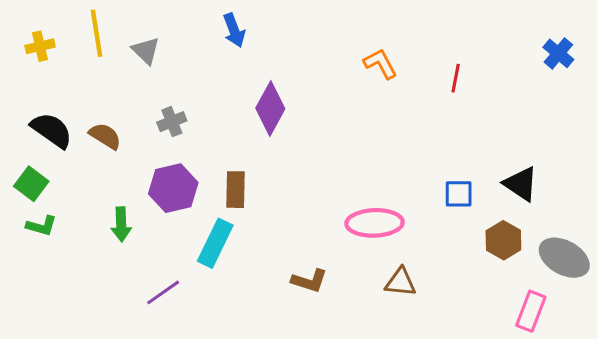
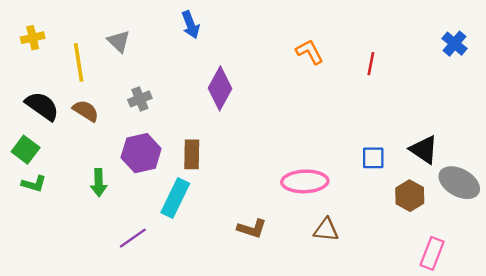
yellow line: (96, 33) -> (79, 62), moved
gray ellipse: (564, 258) -> (459, 183), moved

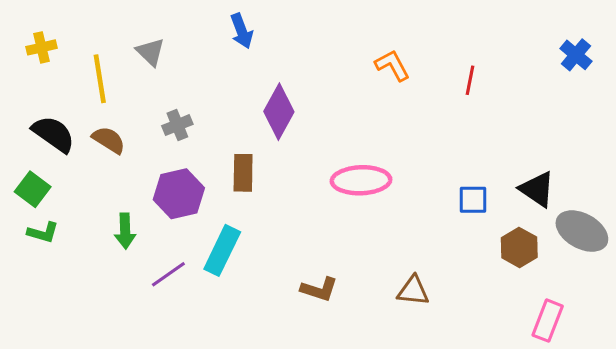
brown rectangle: (192, 154) -> (243, 173), moved
pink ellipse: (305, 181) -> (361, 180), moved
purple line: (133, 238) -> (168, 274), moved

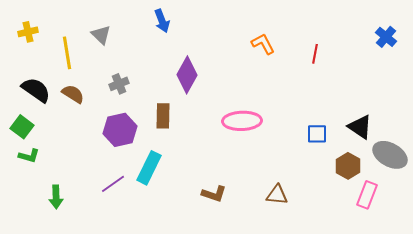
green arrow: (125, 231) -> (56, 197), moved
pink rectangle: (548, 321) -> (367, 195), moved

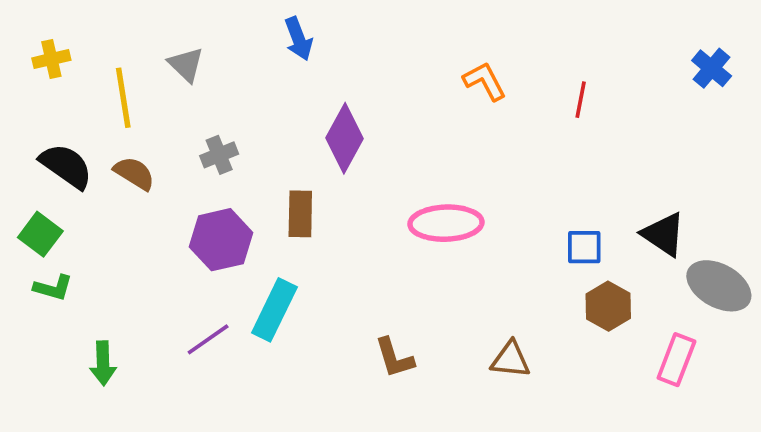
brown hexagon: (348, 166) -> (608, 306), moved
brown L-shape: (214, 194) -> (394, 358), turned 55

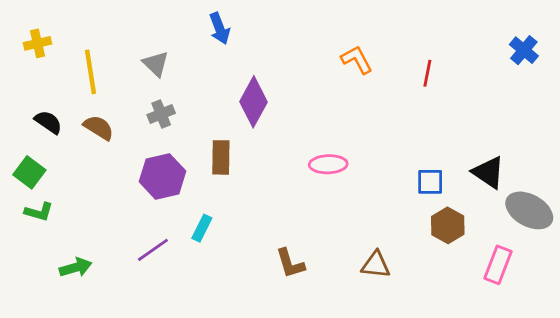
gray triangle: (186, 65) -> (156, 64), moved
black semicircle: (66, 166) -> (48, 122), size x0.7
pink ellipse: (446, 223) -> (328, 164), size x0.7
cyan rectangle: (274, 310) -> (202, 228), size x0.6
green arrow: (103, 363) -> (76, 267), turned -104

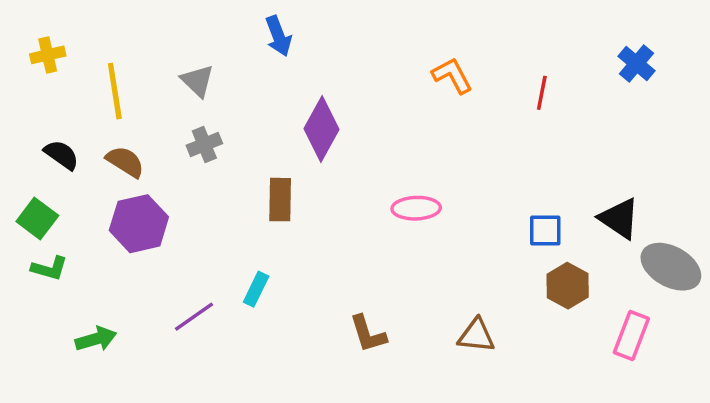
blue cross: (524, 50) -> (636, 64), moved
purple hexagon: (162, 176) -> (139, 224), moved

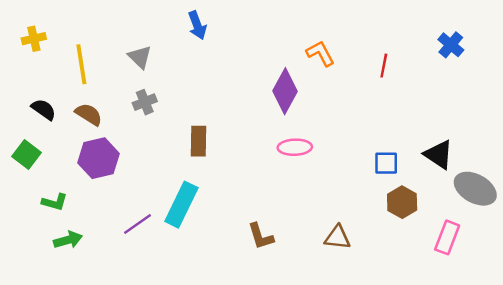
purple diamond: (321, 129) -> (285, 91), moved
green L-shape: (49, 268) -> (55, 202), moved
cyan rectangle: (256, 289) -> (181, 205), size x1.8

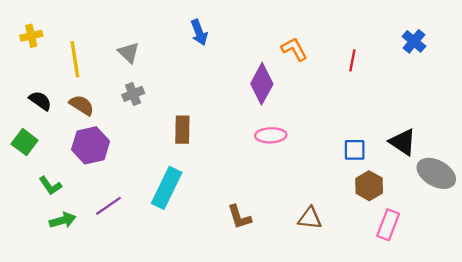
blue arrow: (197, 25) -> (199, 32), moved
green L-shape: (55, 202) -> (50, 186), turned 40
purple line: (137, 224) -> (108, 206), moved
pink rectangle: (447, 237) -> (388, 225), moved

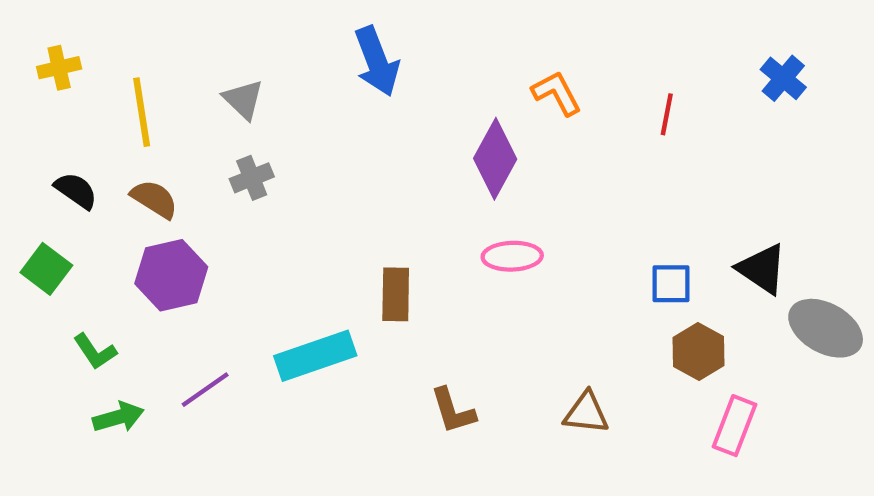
blue arrow: (199, 32) -> (377, 61), size x1.4
brown rectangle: (182, 130) -> (396, 294), moved
cyan rectangle: (167, 188) -> (315, 356), turned 45

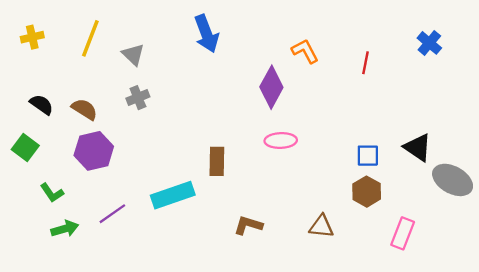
yellow line: (142, 112) -> (90, 38), moved, turned 30
brown hexagon: (699, 351) -> (367, 192), moved
brown L-shape: (453, 411) -> (248, 225), turned 124

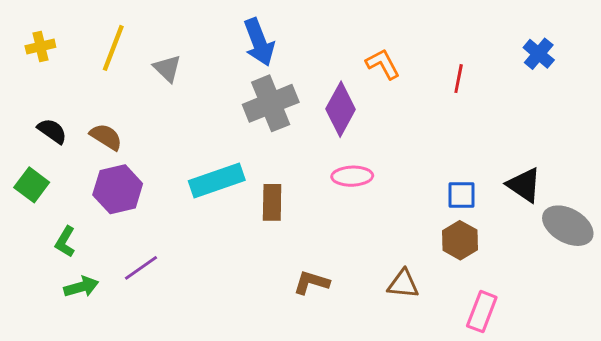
gray cross: (138, 98) -> (271, 103), moved, size x1.8
green L-shape: (52, 193) -> (65, 242), turned 65
cyan rectangle: (173, 195) -> (217, 181), moved
pink rectangle: (403, 233) -> (482, 312), moved

